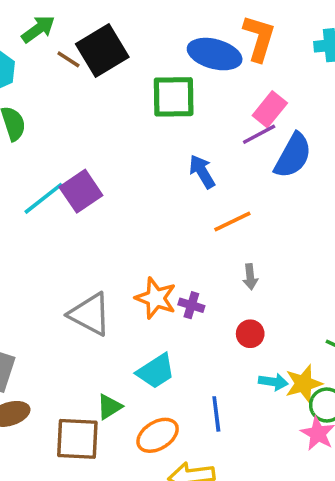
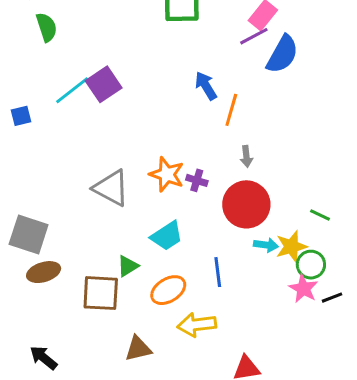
blue arrow: (202, 172) -> (206, 86), moved
orange line: (232, 222) -> (231, 110), turned -48
red circle: (250, 334) -> (246, 204), size x2.0

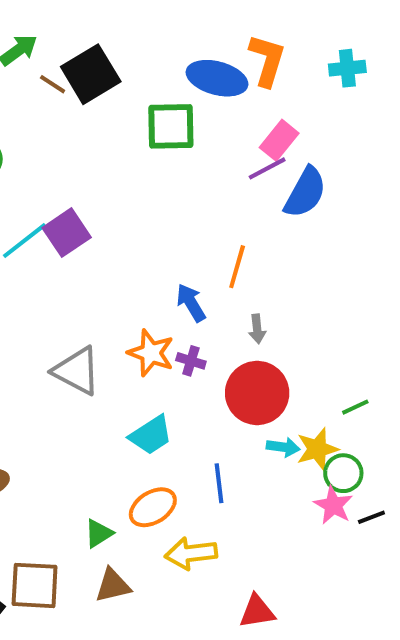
blue arrow: (206, 86) -> (191, 303), moved
green line: (320, 215) -> (355, 407), turned -50
green triangle: (128, 266) -> (99, 533), moved
brown square: (101, 293) -> (35, 585), moved

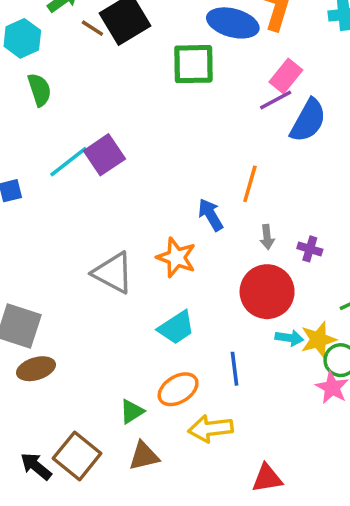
purple cross: (191, 361) -> (310, 249), moved
brown square: (35, 585) -> (77, 456), turned 36

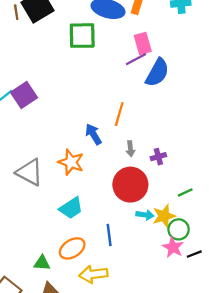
brown line: (92, 28) -> (16, 12), turned 48
pink rectangle: (286, 76) -> (143, 43), turned -55
purple cross: (310, 249) -> (158, 157), turned -32
green triangle: (132, 411) -> (42, 263), turned 36

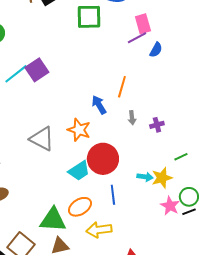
blue semicircle: (157, 73) -> (156, 50), size x0.6
red circle: (130, 185) -> (103, 159), moved
green circle: (179, 229) -> (189, 197), moved
green triangle: (42, 263) -> (53, 220), size x1.8

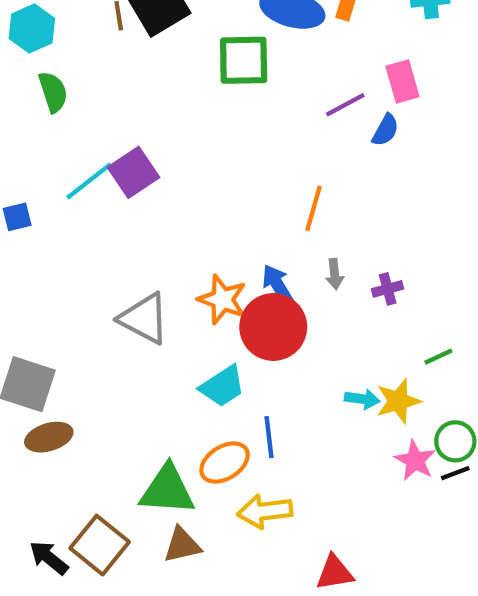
pink rectangle: (143, 24) -> (402, 81), moved
blue arrow: (99, 105) -> (277, 285), moved
red circle: (103, 159) -> (273, 327), moved
blue line: (113, 195) -> (269, 437), moved

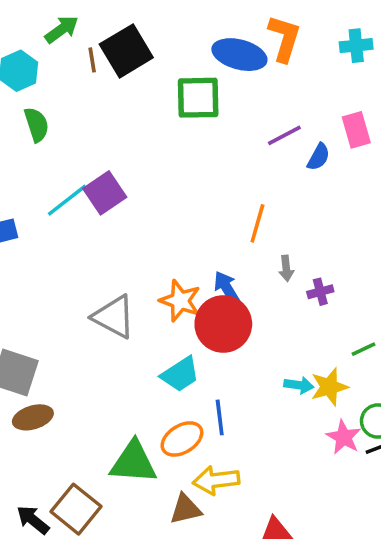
pink rectangle: (402, 81) -> (356, 130), moved
gray arrow: (335, 274) -> (286, 268), moved
brown triangle: (182, 545) -> (186, 509), moved

